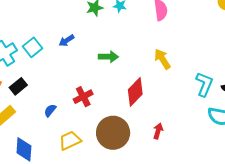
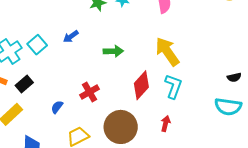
yellow arrow: (162, 59) -> (167, 51), size x1.4
cyan L-shape: (204, 84) -> (173, 86), moved

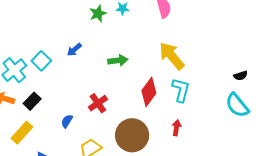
cyan semicircle: (228, 107) -> (237, 105), turned 48

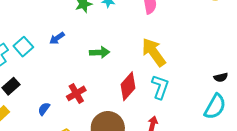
cyan semicircle: (237, 105) -> (215, 107), turned -116

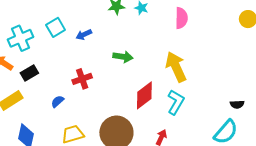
cyan square: (23, 47) -> (56, 27), moved
red cross: (76, 93) -> (82, 79), moved

